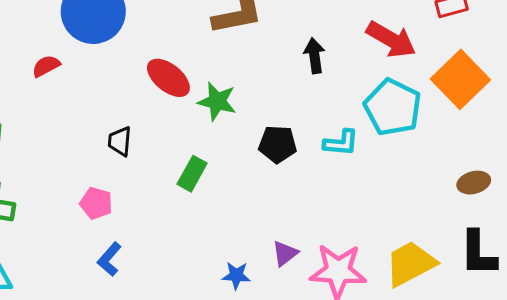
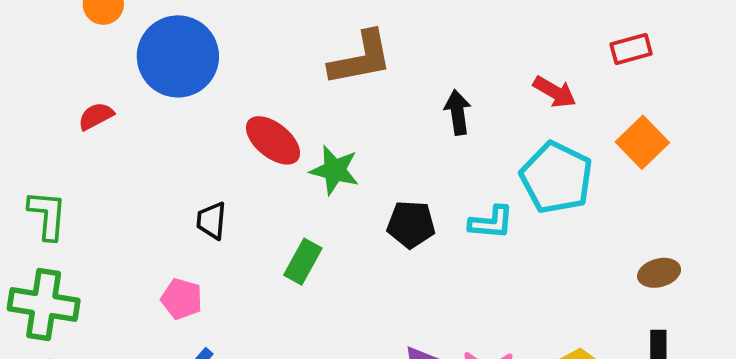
red arrow: (391, 39) -> (555, 92), size x0.7
red semicircle: (46, 66) -> (96, 116), moved
orange square: (460, 79) -> (642, 142), size x0.7

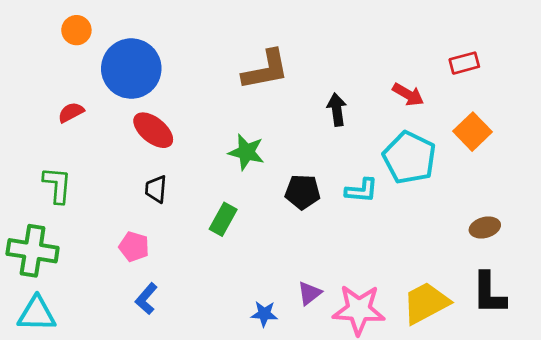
red ellipse: (273, 140) -> (153, 130), moved
green L-shape: (47, 215) -> (57, 185), moved

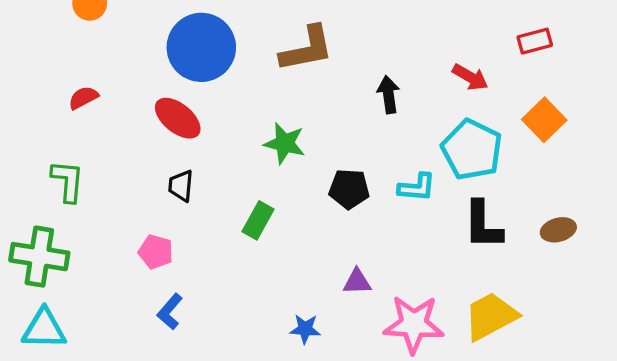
blue circle: (131, 69) -> (201, 47), moved
purple triangle: (309, 293) -> (357, 282), moved, turned 36
black L-shape: (489, 293) -> (483, 225), moved

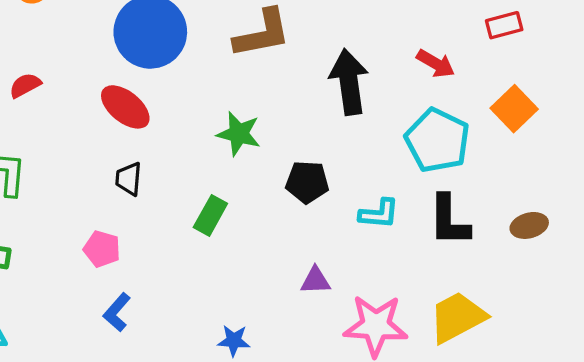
black arrow: (388, 95) -> (349, 82), size x1.6
cyan L-shape: (417, 187) -> (379, 214), moved
blue star: (305, 329) -> (234, 341), moved

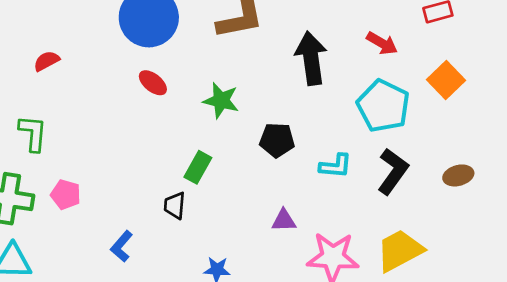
red ellipse: (125, 107) -> (153, 83), moved, size x0.7
black trapezoid: (129, 179) -> (175, 205), moved
black L-shape: (449, 220) -> (393, 171), turned -144
pink pentagon: (102, 249) -> (66, 195), moved

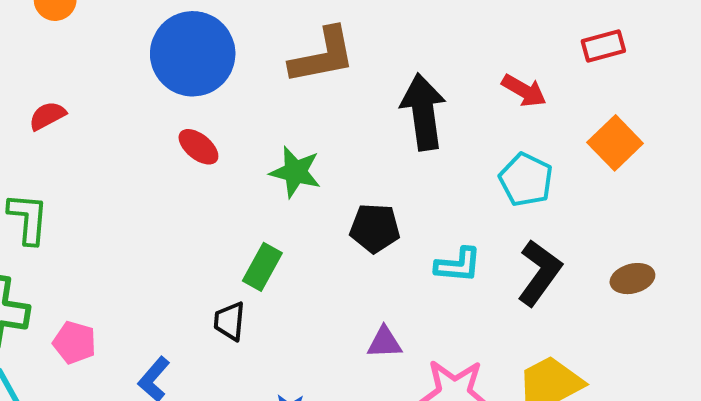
cyan pentagon: (383, 106) -> (526, 180), size x0.7
pink pentagon: (66, 195) -> (74, 342), moved

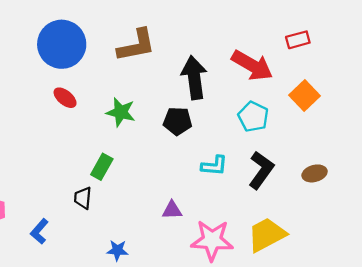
red arrow: (524, 91) -> (252, 65), size x1.6
black pentagon: (375, 228) -> (178, 121), moved

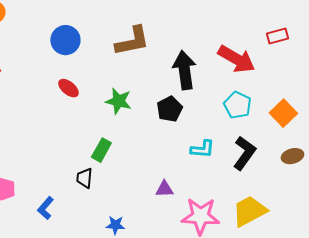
blue circle: (62, 44) -> (65, 40), size x0.7
orange square: (305, 95) -> (283, 113), moved
black pentagon: (178, 121) -> (169, 109), turned -30

